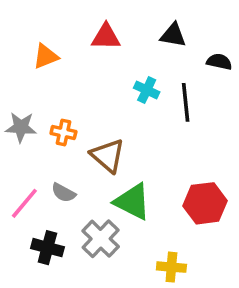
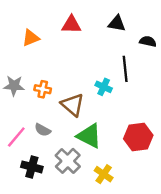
cyan cross: (147, 90) -> (104, 87), moved
yellow cross: (171, 267) -> (104, 174), moved, turned 30

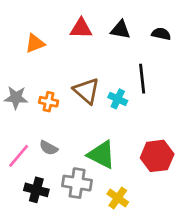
black triangle: (117, 23) -> (120, 30), moved
black semicircle: (148, 41) -> (161, 34), moved
brown triangle: (73, 105) -> (87, 91), moved
gray cross: (68, 161) -> (77, 183), turned -35

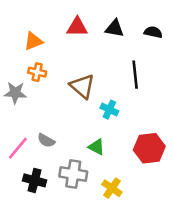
cyan cross: (118, 99) -> (109, 110), moved
orange cross: (49, 102) -> (37, 72), moved
green triangle: (101, 155) -> (96, 147), size x0.6

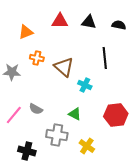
orange cross: (37, 72) -> (37, 58), moved
black cross: (35, 180) -> (27, 151), moved

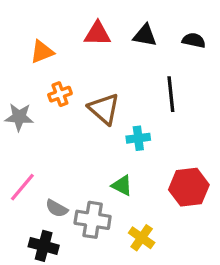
orange cross: (37, 58) -> (60, 94), turned -32
cyan cross: (85, 85) -> (138, 138), turned -32
gray semicircle: (36, 109) -> (57, 208), moved

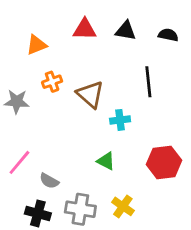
gray cross: (93, 220) -> (80, 209), moved

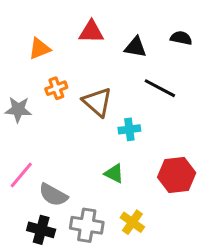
black triangle: (126, 31) -> (135, 47), moved
black line: (148, 82) -> (160, 88), turned -56
gray semicircle: (49, 181) -> (53, 195), size x1.4

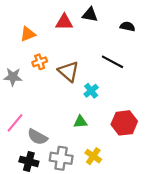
black triangle: (135, 47) -> (90, 15), moved
cyan cross: (129, 129) -> (91, 91), turned -32
green triangle: (114, 173) -> (80, 122), turned -32

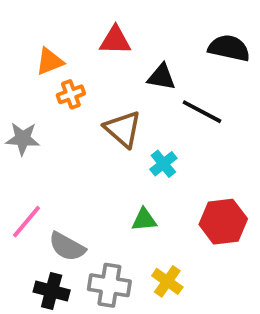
black triangle: (90, 15) -> (161, 77), moved
black semicircle: (127, 26) -> (229, 48), size x1.5
orange cross: (40, 62) -> (71, 94), moved

